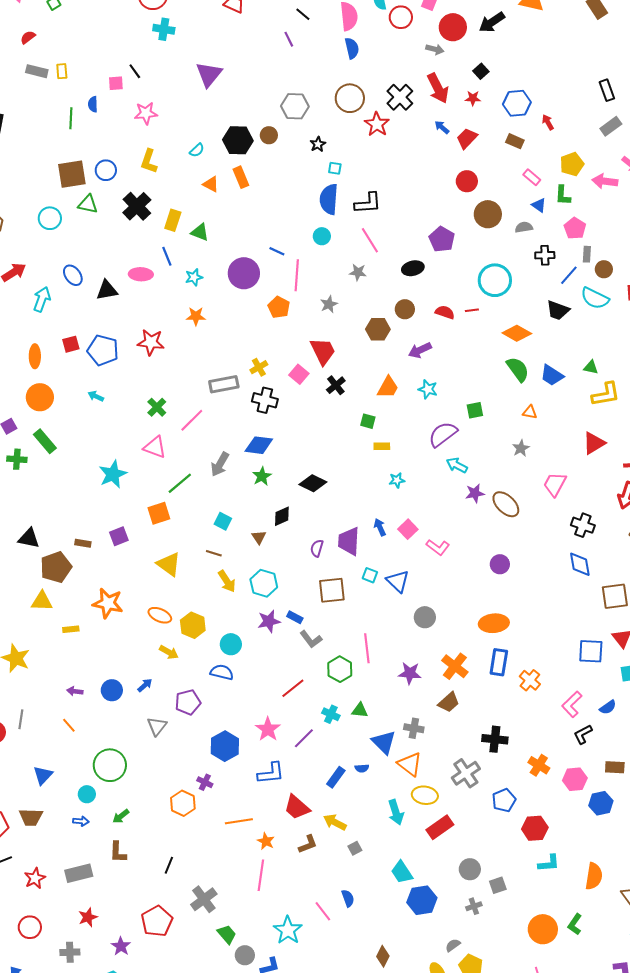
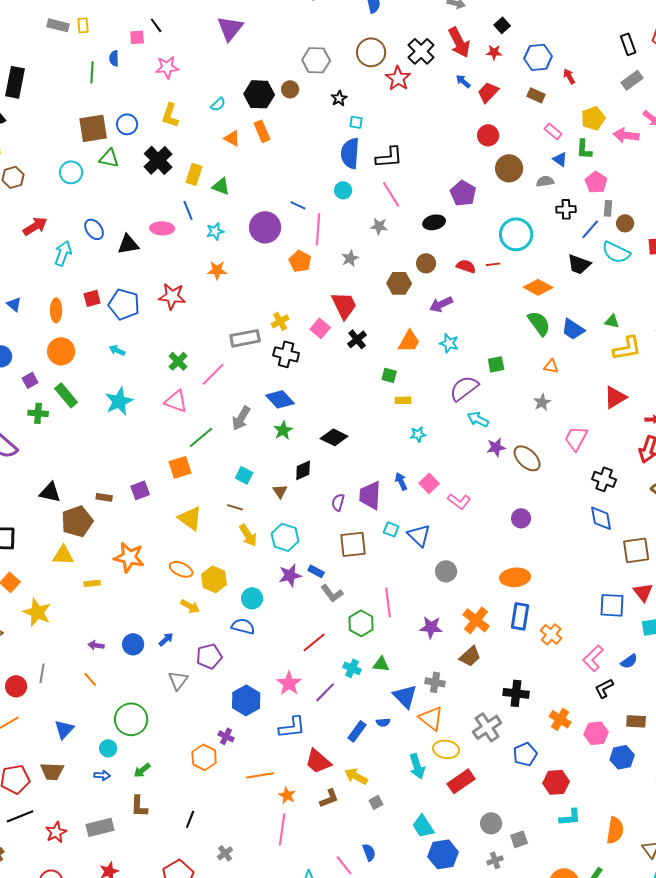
blue diamond: (259, 445) -> (280, 399), turned 40
cyan star: (113, 474) -> (119, 401), moved
gray cross: (204, 899) -> (225, 853), size x0.6

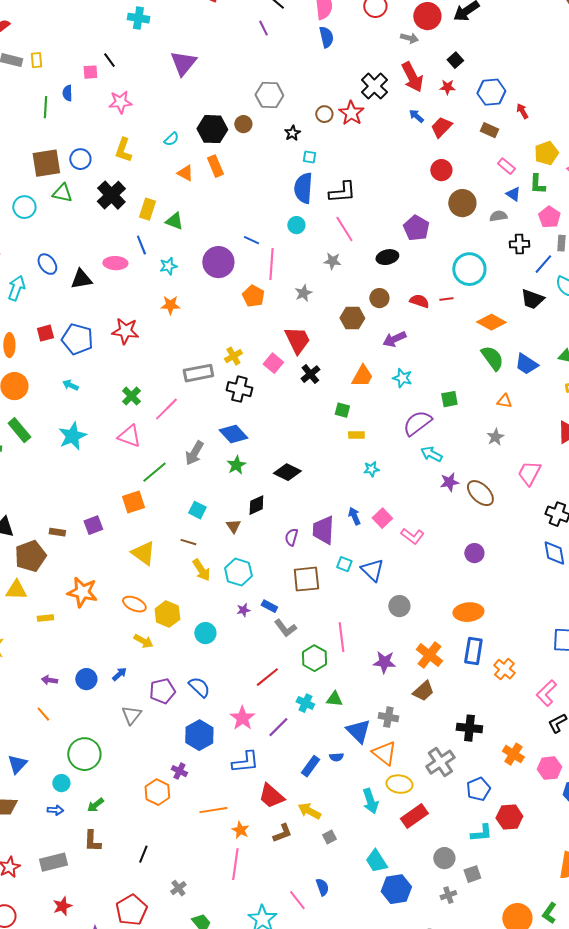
brown circle: (371, 52) -> (324, 114), moved, size x0.6
purple star: (290, 575) -> (243, 610), size x0.6
blue semicircle: (243, 626) -> (199, 687), moved, turned 30
cyan L-shape: (570, 817) -> (481, 833), moved

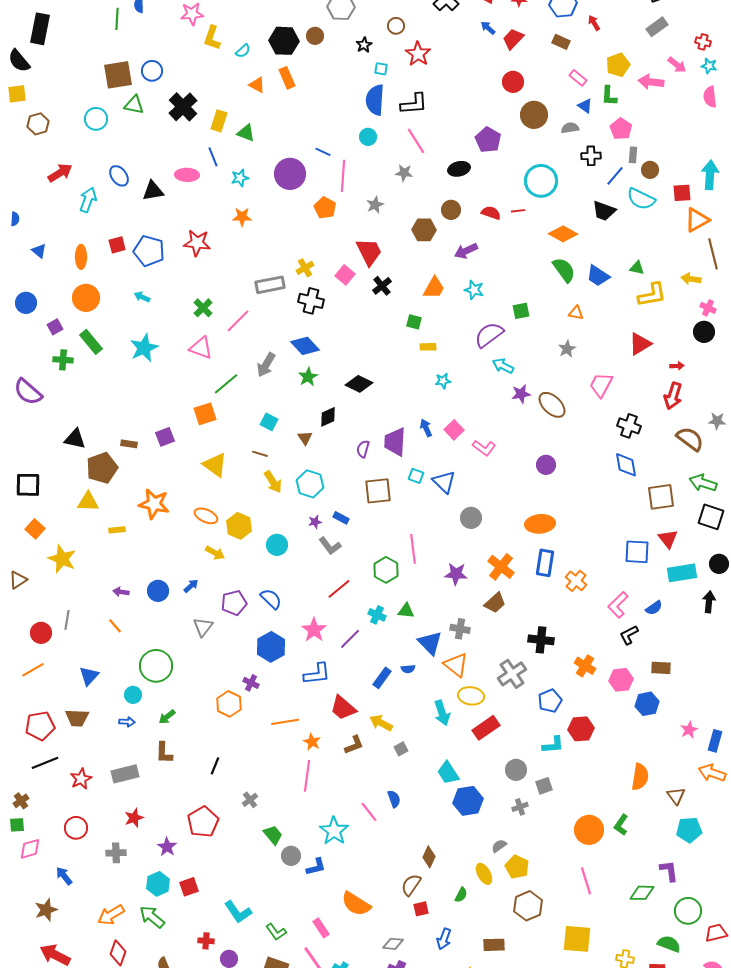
red star: (351, 113) -> (418, 54), moved
yellow L-shape: (123, 150) -> (212, 38), moved
gray L-shape: (285, 628) -> (330, 546), moved

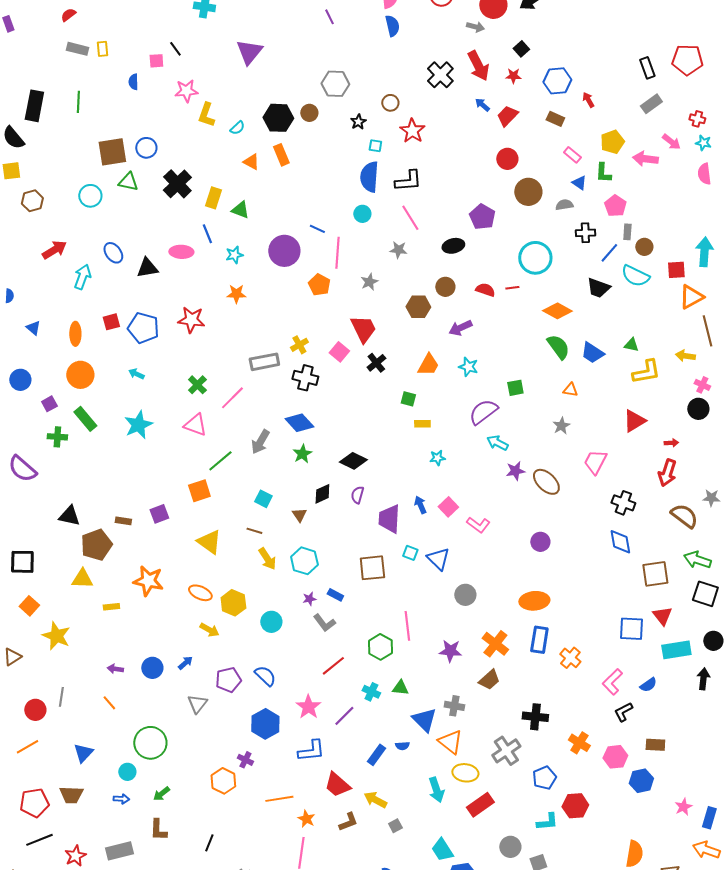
green line: (117, 19) -> (78, 102), moved
purple semicircle: (363, 449) -> (357, 495), moved

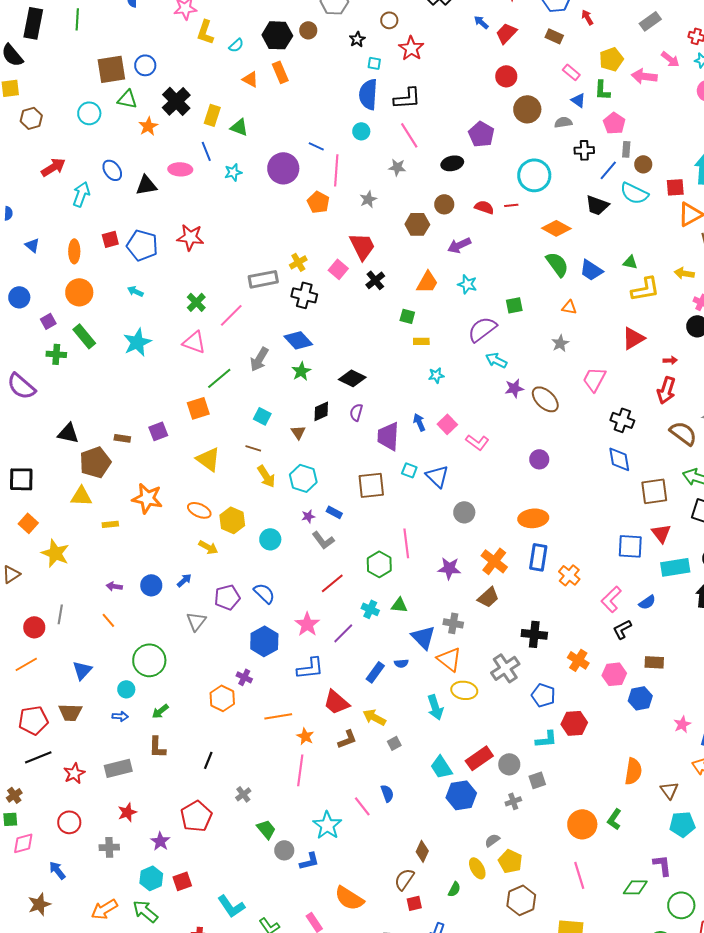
orange star: (236, 294) -> (148, 126), moved, turned -30
blue pentagon: (544, 778) -> (543, 695), turned -30
red rectangle: (480, 805) -> (479, 758), moved

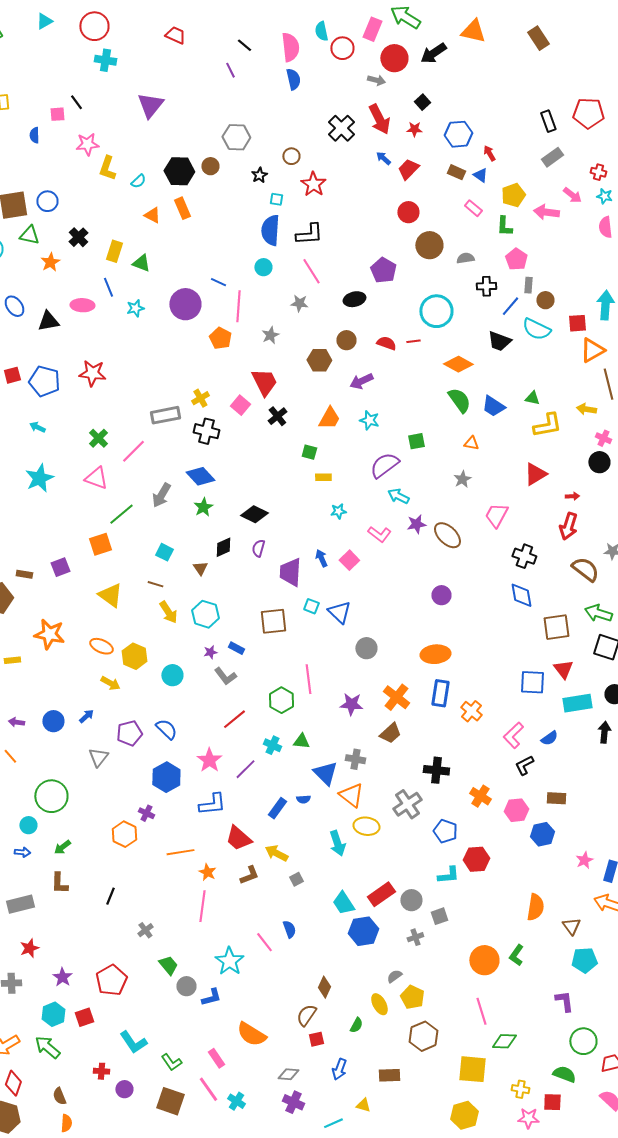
blue triangle: (578, 100) -> (480, 175), moved
black cross: (176, 101) -> (78, 237), size x0.7
pink L-shape: (477, 442) -> (379, 534), moved
red pentagon: (196, 816) -> (111, 980), moved
green diamond: (635, 887) -> (504, 1041), moved

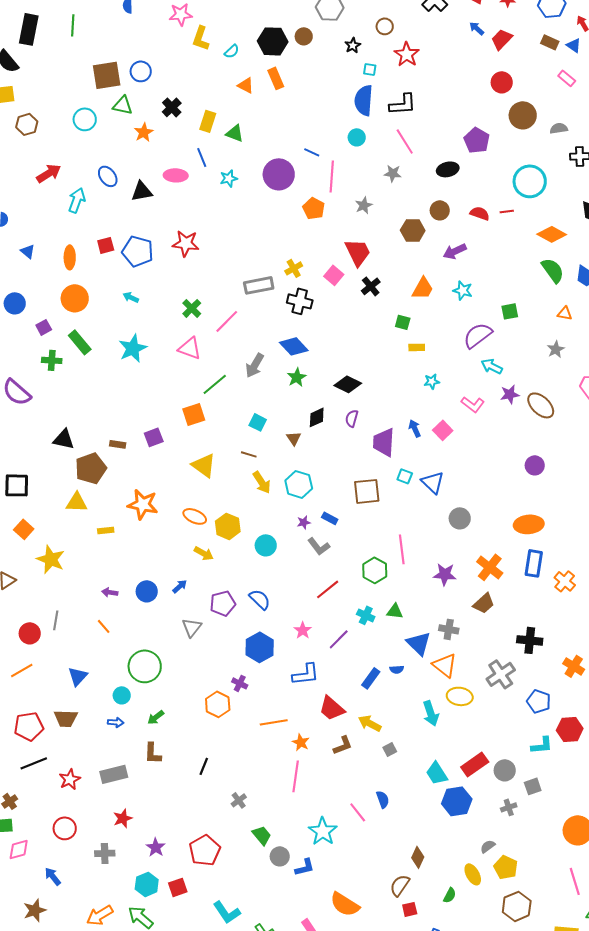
pink star: (209, 760) -> (303, 630), size x0.7

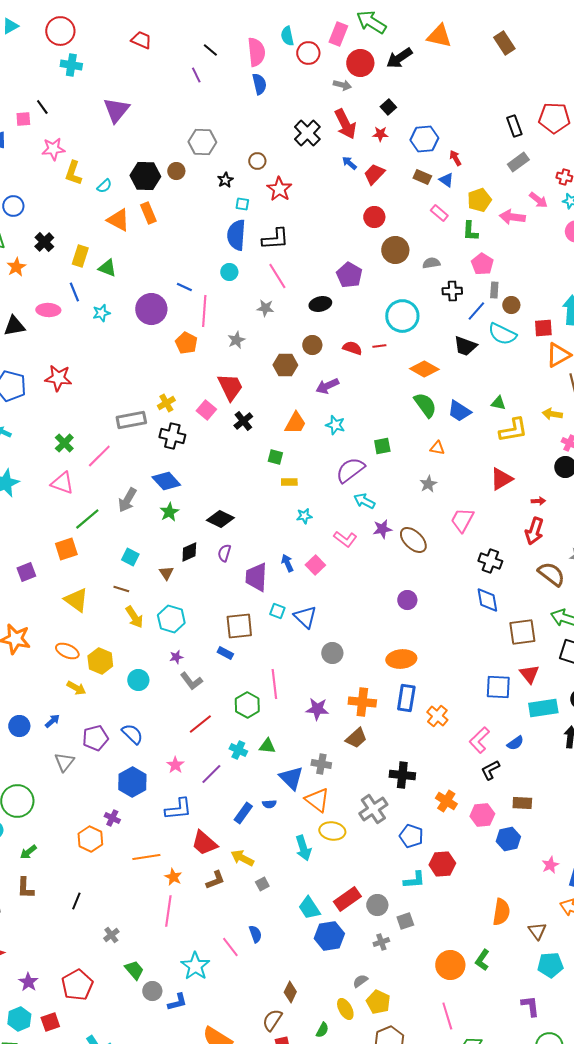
orange triangle: (246, 85) -> (118, 220), size x1.4
blue rectangle: (330, 518) -> (225, 653), moved
orange cross: (490, 567) -> (362, 702), turned -32

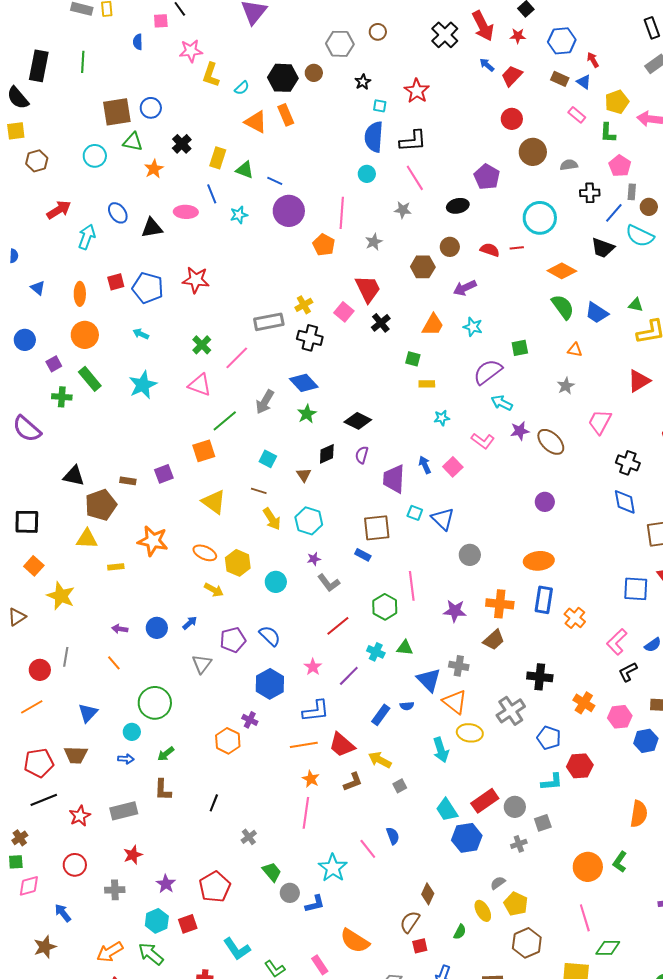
brown circle: (257, 161) -> (378, 32), moved
blue line: (184, 287) -> (275, 181), moved
orange line: (146, 857) -> (304, 745), moved

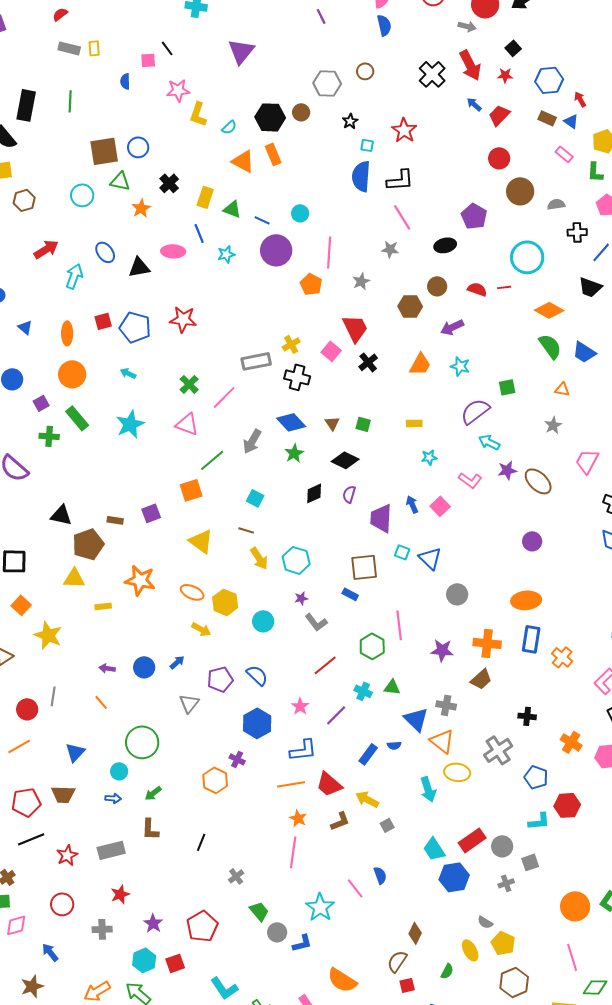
cyan circle: (367, 174) -> (300, 213), moved
green square: (413, 359) -> (363, 424), moved
brown triangle: (304, 475) -> (332, 423), moved
black cross: (540, 677) -> (527, 716), size x0.7
gray semicircle: (498, 883) -> (485, 922), turned -112

